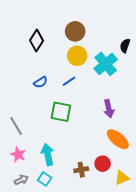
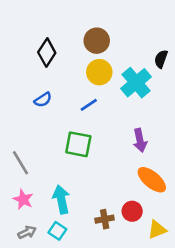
blue semicircle: (41, 82) -> (43, 100), moved

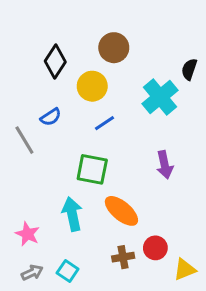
yellow circle: (99, 72) -> (92, 86), moved
gray line: (21, 163) -> (24, 140), moved
orange ellipse: (152, 180) -> (121, 211), moved
cyan arrow: (61, 199) -> (72, 214), moved

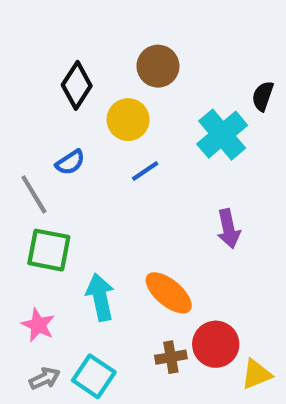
green square: (92, 169) -> (49, 250), moved
red circle: (155, 248) -> (216, 344), size x1.4
cyan square: (68, 271) -> (94, 376), size x1.4

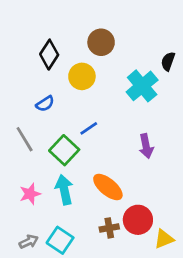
blue line: (145, 171) -> (89, 128), moved
gray line: (34, 194) -> (25, 139), moved
green square: (49, 250) -> (64, 150), moved, turned 32
pink star: (38, 325) -> (30, 194), moved, turned 30

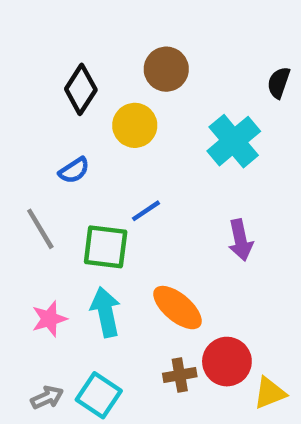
black semicircle: (168, 61) -> (279, 83), moved
green square: (64, 150) -> (106, 247), turned -36

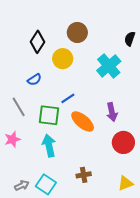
orange ellipse: (177, 308) -> (83, 121), moved
pink star: (49, 319) -> (12, 139), moved
red circle: (227, 362) -> (123, 142), moved

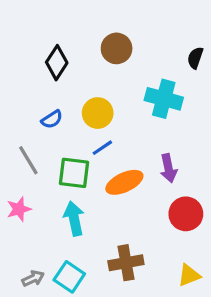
yellow circle: (63, 59) -> (98, 113), moved
cyan cross: (109, 66) -> (164, 99), turned -35
orange ellipse: (83, 121) -> (124, 182), turned -65
brown cross: (84, 175) -> (126, 263), size x1.5

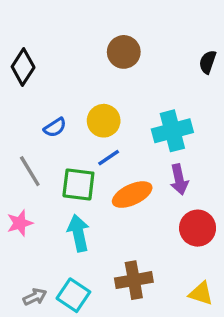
black diamond: (57, 63) -> (23, 67), moved
cyan cross: (164, 99) -> (172, 131), moved, turned -30
yellow triangle: (189, 275) -> (201, 293), turned 40

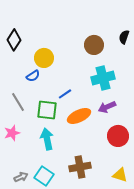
brown circle: (124, 52) -> (94, 45), moved
yellow circle: (104, 121) -> (44, 58), moved
purple arrow: (179, 179) -> (107, 107), turned 78

